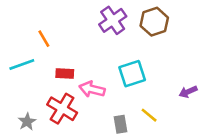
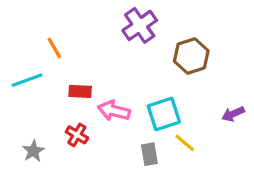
brown hexagon: (154, 22) -> (191, 56), moved
cyan square: (132, 74) -> (164, 114), moved
red cross: (62, 109) -> (77, 135), size x0.6

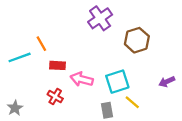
orange line: (54, 48) -> (41, 44), moved
gray star: (33, 151) -> (15, 108), moved

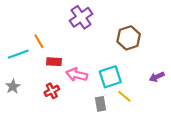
purple cross: (100, 18) -> (81, 17), moved
red cross: (55, 97) -> (52, 91), turned 32
gray star: (15, 108) -> (13, 87), moved

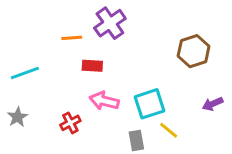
brown hexagon: (129, 38) -> (194, 51), moved
orange line: (39, 41) -> (72, 38), moved, turned -64
red rectangle: (54, 62) -> (92, 66), moved

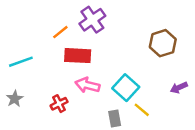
orange line: (72, 38) -> (60, 32), turned -35
red rectangle: (92, 66) -> (78, 56), size x1.5
cyan square: (150, 104) -> (126, 88), turned -30

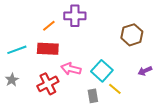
purple cross: (92, 20) -> (75, 16), turned 35
red rectangle: (78, 56) -> (48, 49), moved
red cross: (59, 104) -> (48, 84), size x1.5

